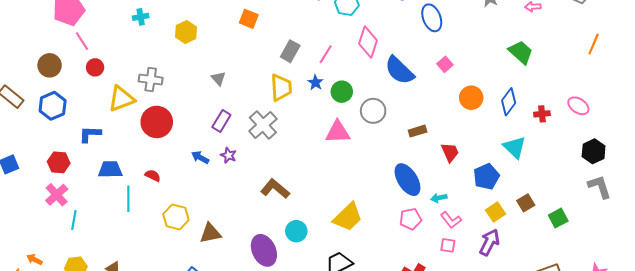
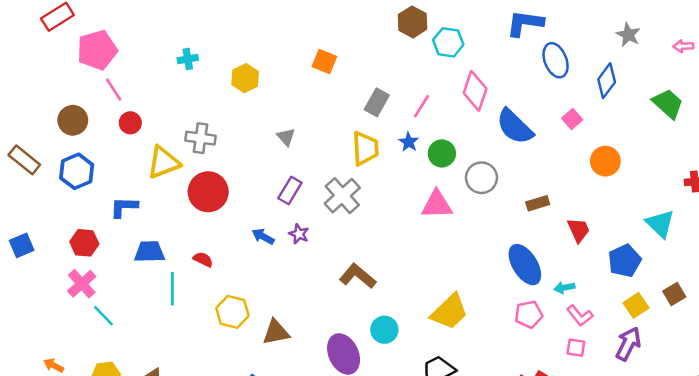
blue diamond: (509, 102) -> (607, 81), moved
cyan line: (74, 220) -> (103, 316), turned -54

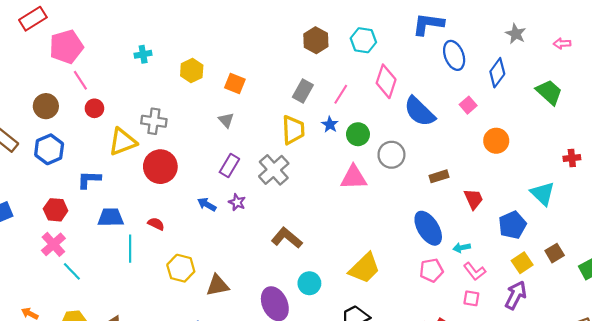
brown hexagon: (412, 22) -> (316, 40), moved
orange square: (324, 62) -> (235, 83), moved

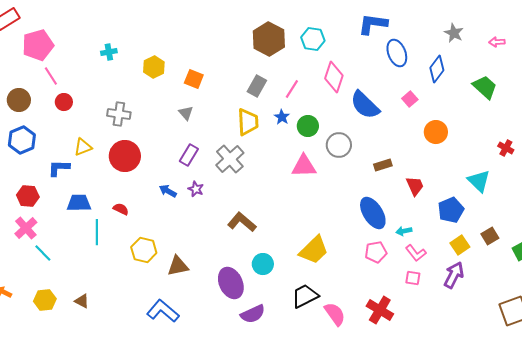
brown hexagon: (316, 40) -> (269, 39), size x1.4
yellow triangle: (123, 142) -> (83, 147), moved, size x0.7
red cross: (572, 158) -> (506, 148), turned 35

